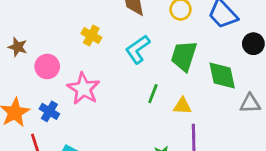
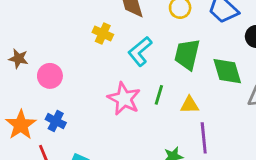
yellow cross: (91, 35) -> (103, 33), moved
pink star: (83, 89) -> (124, 99), moved

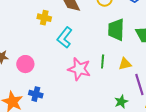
yellow cross: (103, 33) -> (44, 18), moved
cyan L-shape: (140, 51) -> (65, 37), moved

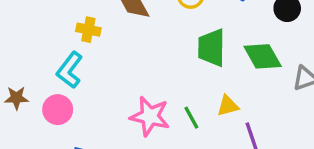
cyan L-shape: (65, 37) -> (70, 70), moved
green line: (103, 61) -> (191, 118), moved, turned -32

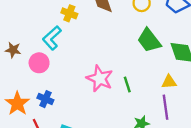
green trapezoid: (211, 48) -> (149, 40), turned -48
yellow triangle: (228, 106) -> (169, 82), moved

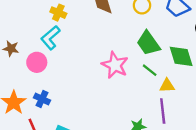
yellow cross: (69, 13) -> (58, 13), moved
pink star: (100, 79) -> (115, 65), moved
green line: (127, 84) -> (150, 70), moved, turned -35

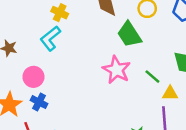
green trapezoid: (148, 43) -> (129, 35), moved
pink circle: (37, 62) -> (33, 77), moved

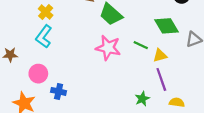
yellow cross: (60, 13) -> (46, 12), turned 32
blue cross: (39, 102) -> (59, 91), moved

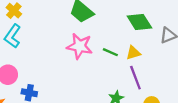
green line: (141, 45) -> (110, 52), moved

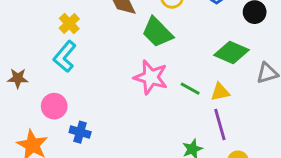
green diamond: (139, 22) -> (231, 53), turned -40

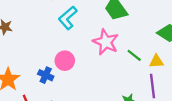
cyan L-shape: (65, 56) -> (68, 18), moved
pink circle: (54, 106) -> (65, 61), moved

